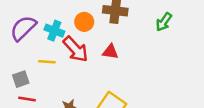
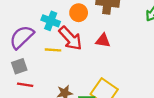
purple semicircle: (23, 28) -> (22, 37), moved
yellow line: (47, 62) -> (53, 50), moved

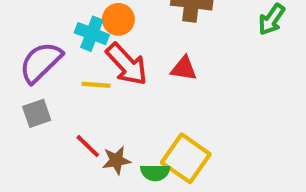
orange circle: (79, 13) -> (118, 19), moved
red line: (25, 85) -> (88, 146), moved, turned 35

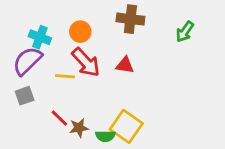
cyan cross: (92, 34) -> (40, 37), moved

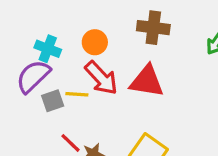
red triangle: (125, 65) -> (147, 81), size x1.6
gray square: (25, 96) -> (53, 101), moved

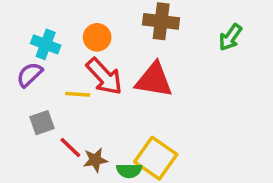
purple semicircle: (33, 76) -> (30, 75), size x0.7
gray square: (53, 101) -> (42, 123), moved

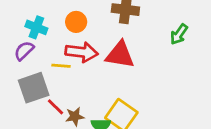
green arrow: (230, 37) -> (179, 34), moved
red arrow: (104, 76) -> (82, 52), turned -40
gray square: (42, 123) -> (34, 88), size x1.6

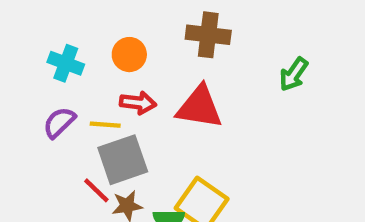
purple semicircle: (24, 51) -> (59, 122), moved
red arrow: (82, 52) -> (138, 103), size x0.7
gray square: (34, 88) -> (123, 160), moved

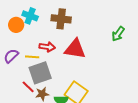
brown cross: (208, 35) -> (61, 19), moved
orange circle: (129, 55) -> (16, 25), moved
cyan cross: (66, 63) -> (30, 16), moved

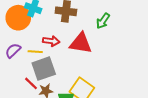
orange circle: (16, 25) -> (18, 18), size x1.5
green arrow: (118, 34) -> (103, 21), moved

